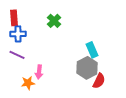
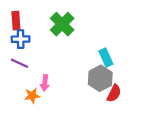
green cross: (54, 21) -> (62, 24), size x1.5

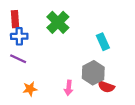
cyan rectangle: (106, 58) -> (103, 42), moved
pink arrow: (45, 83) -> (69, 88), moved
red semicircle: (114, 93) -> (106, 87), turned 84

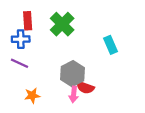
red rectangle: (15, 19) -> (28, 21), moved
gray hexagon: (93, 73) -> (72, 74), moved
red semicircle: (106, 87) -> (85, 87), moved

